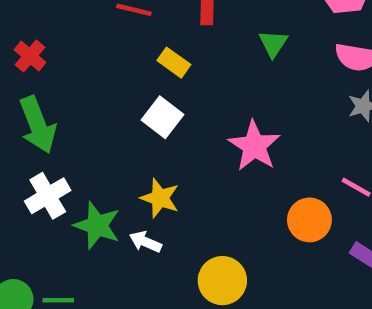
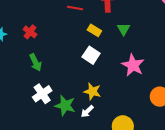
green triangle: (273, 44) -> (124, 29), moved
green arrow: (38, 125) -> (36, 62), size x0.7
white arrow: (145, 242) -> (87, 111), turned -64

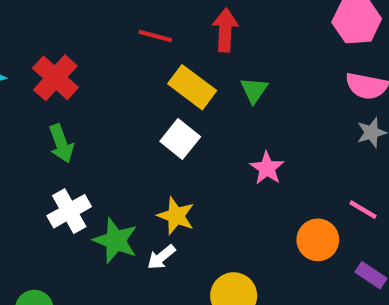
yellow rectangle: (94, 30) -> (192, 87), size x1.5
red cross: (30, 32) -> (55, 78), size x1.5
pink star: (133, 65) -> (267, 168), size x0.7

